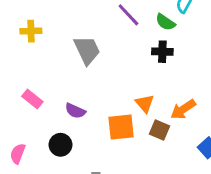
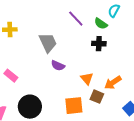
purple semicircle: (75, 111) -> (58, 66), moved
orange square: (121, 127) -> (74, 106), moved
black circle: (60, 145) -> (30, 107), size x1.5

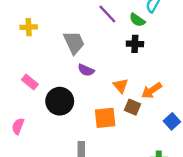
black circle: (30, 107) -> (60, 101), moved

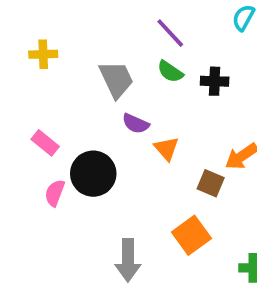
green semicircle: (137, 20) -> (170, 72), moved
orange triangle: (121, 86) -> (166, 149), moved
orange square: (105, 118) -> (191, 235), moved, turned -30
pink semicircle: (18, 126) -> (55, 193), moved

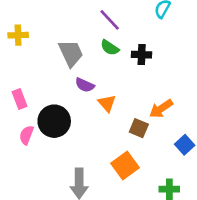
pink rectangle: (45, 143) -> (19, 99), turned 30

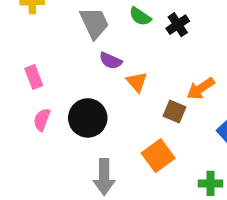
black cross: (142, 55) -> (178, 25), turned -36
black circle: (54, 121) -> (88, 118), moved

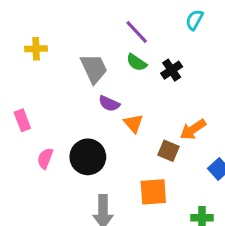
pink rectangle: (34, 77) -> (22, 120), moved
orange square: (158, 156) -> (153, 192), turned 32

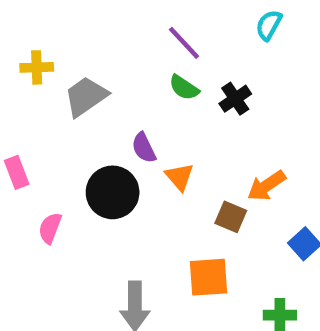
gray trapezoid: (94, 69) -> (86, 96), moved, turned -100
purple semicircle: (109, 104) -> (144, 148), turned 40
black circle: (88, 157) -> (113, 192), moved

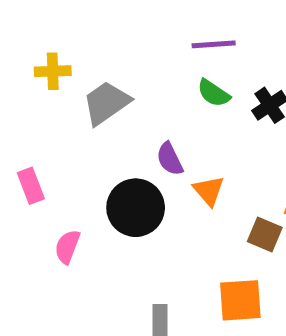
purple line: (184, 43) -> (214, 44), turned -51

